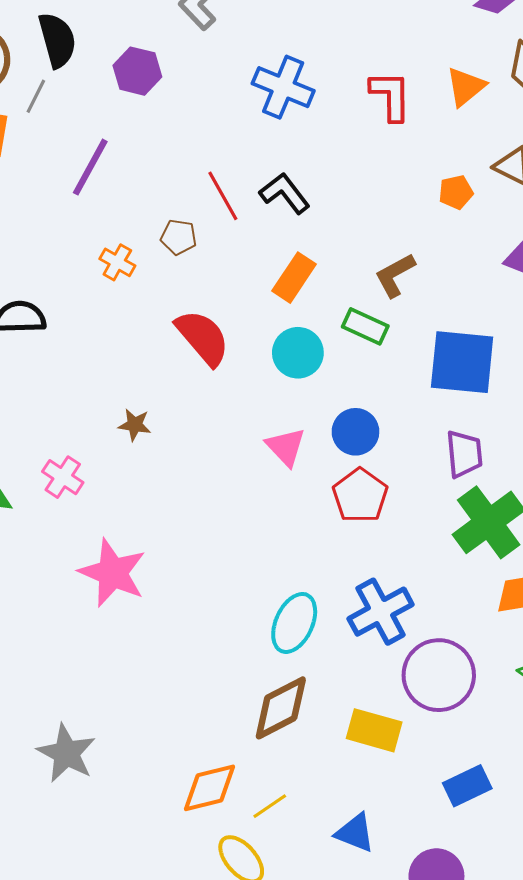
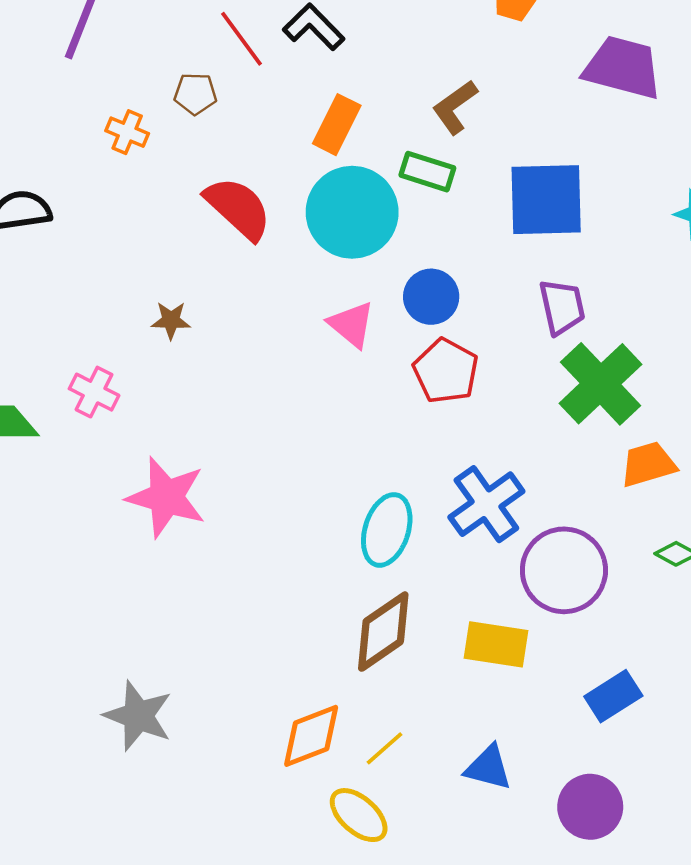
cyan circle: (298, 353) -> (352, 212), size x1.5

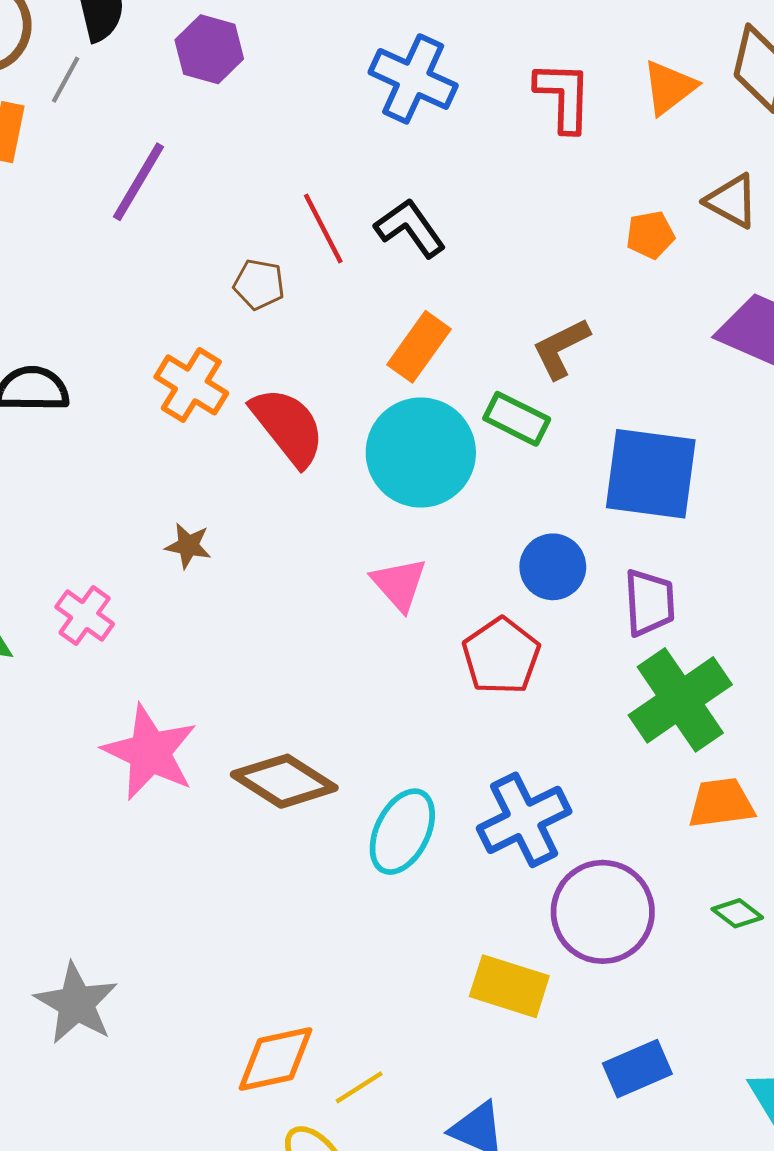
orange cross: (127, 132) -> (191, 385), moved, size x1.4
blue circle: (431, 297) -> (553, 567), moved
brown diamond: (383, 632) -> (284, 781), moved, turned 58

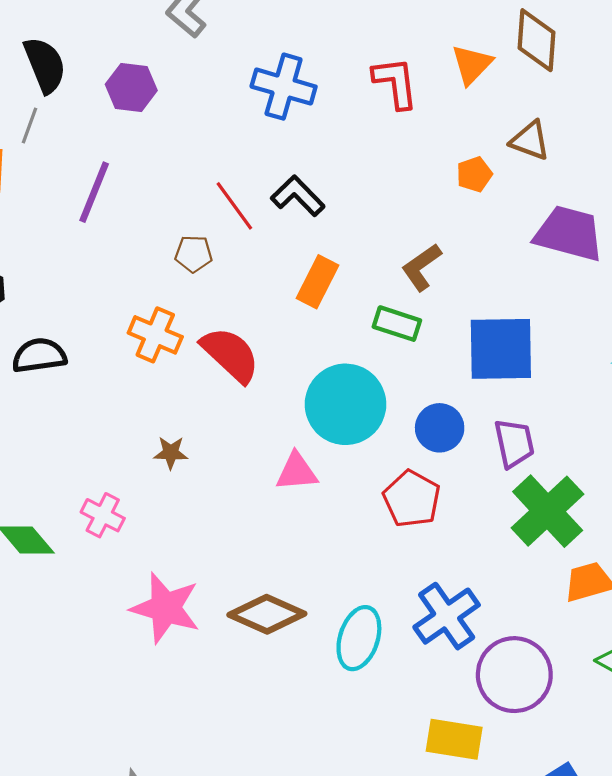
cyan circle: (421, 453) -> (346, 404), moved
pink triangle: (399, 584) -> (297, 472), moved, turned -45

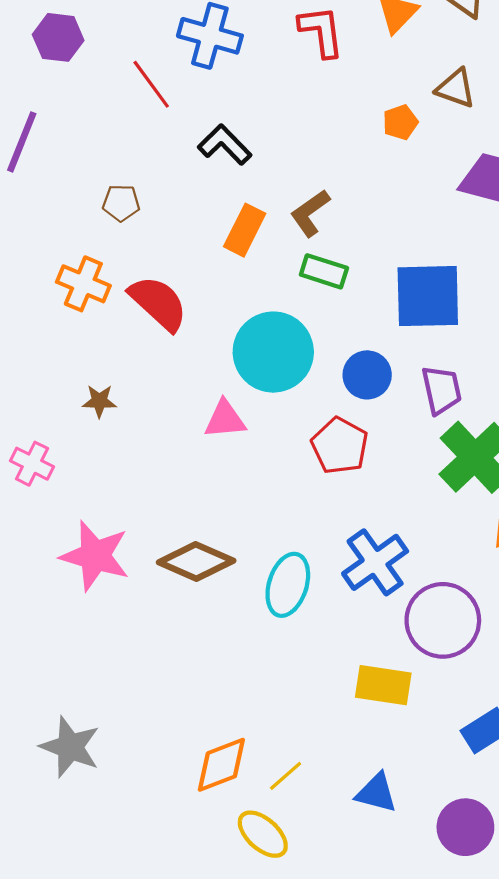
red line: (234, 206) -> (151, 84), moved
brown L-shape: (421, 267) -> (310, 213), moved

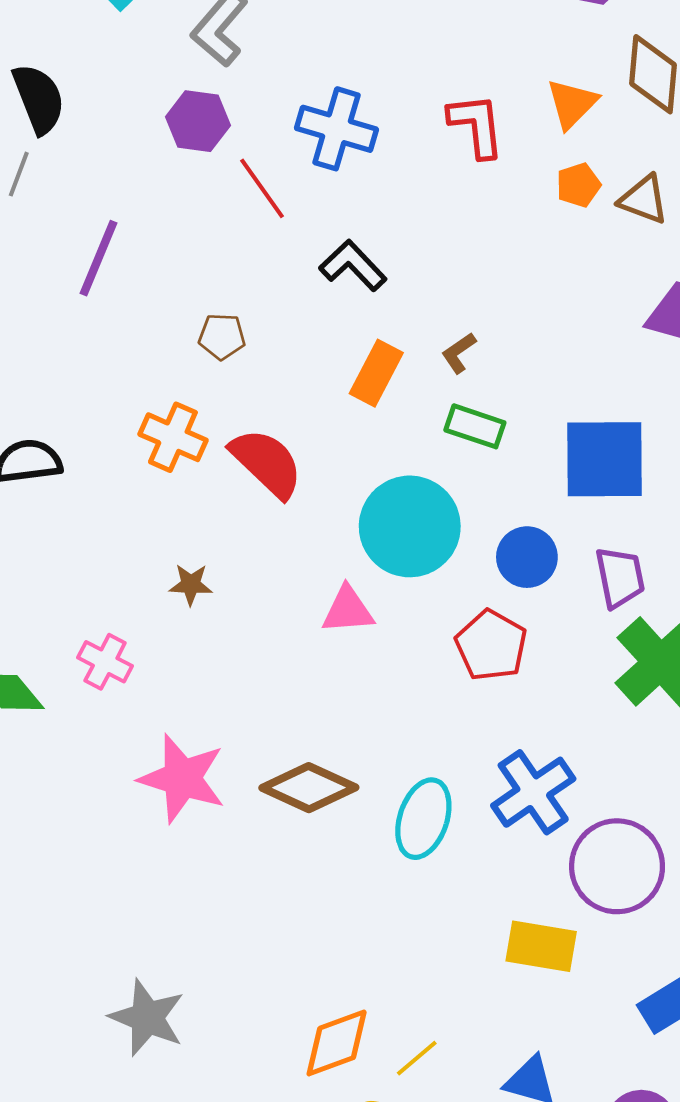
purple hexagon: (58, 37) -> (198, 121), moved
orange pentagon: (400, 122) -> (578, 185), moved
brown L-shape: (310, 213) -> (459, 353), size x0.7

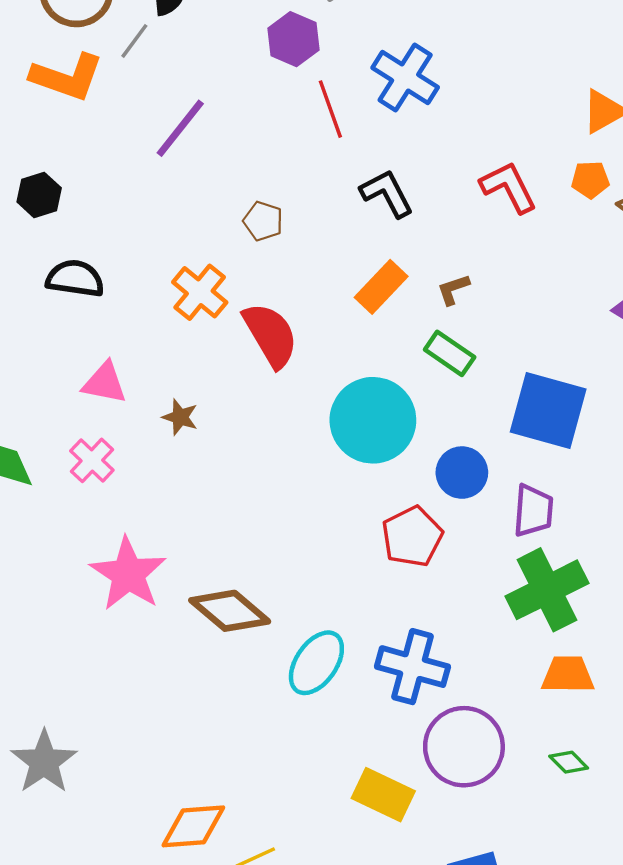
red L-shape: (476, 125) -> (509, 187), moved, turned -36
pink triangle: (348, 610) -> (105, 383), moved
blue cross: (533, 792) -> (412, 667), turned 34

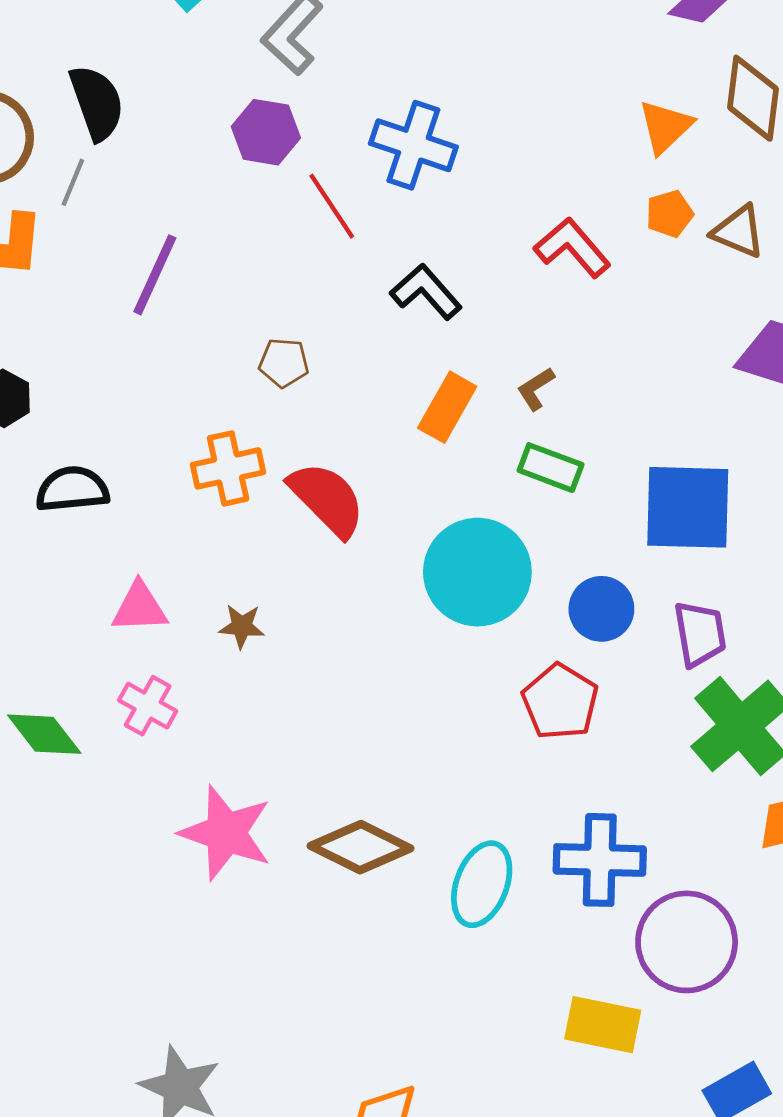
orange cross: (200, 292) -> (228, 468), turned -38

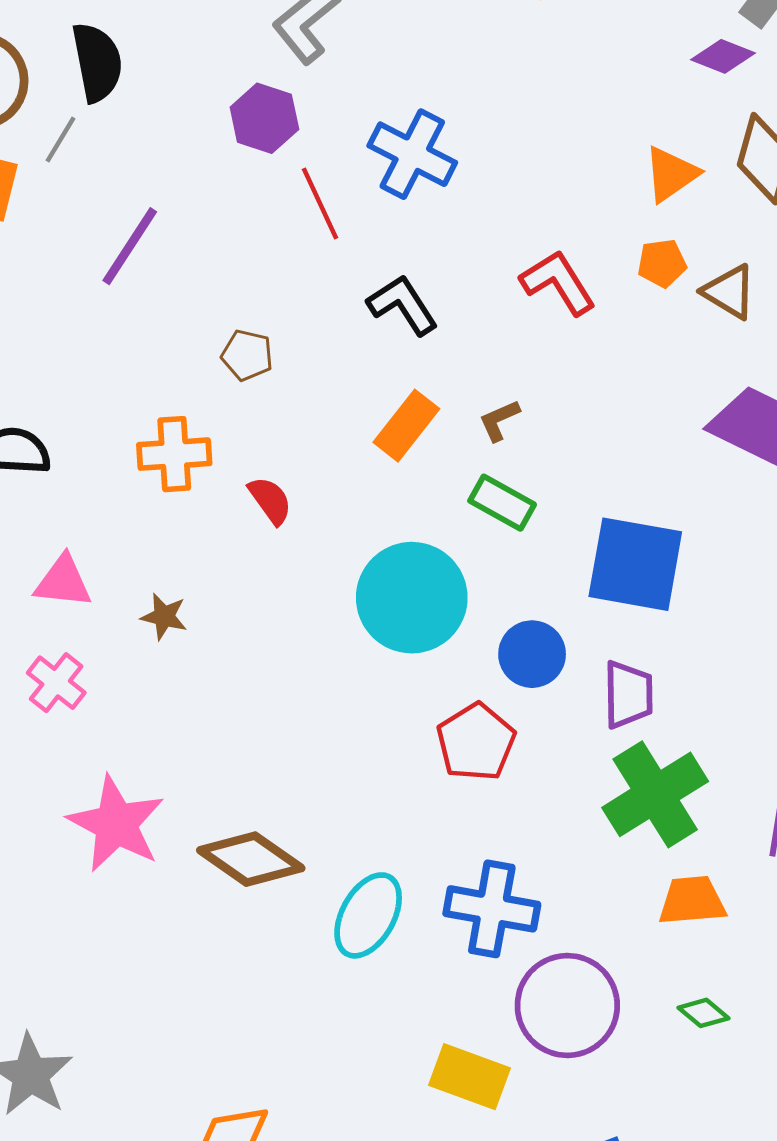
red semicircle: (327, 499) -> (270, 500), size x0.6

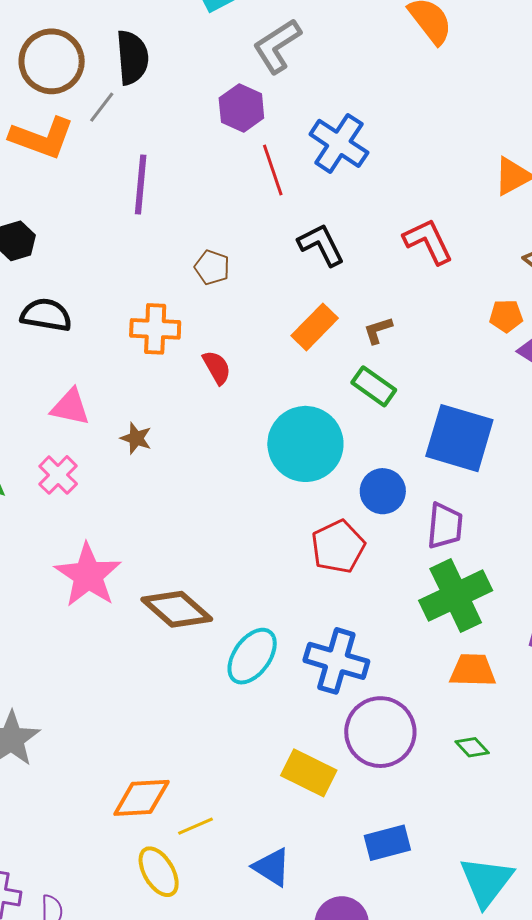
purple line: (130, 246) -> (141, 185), turned -34
orange pentagon: (662, 263) -> (506, 316), moved

